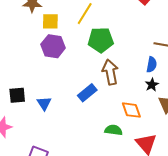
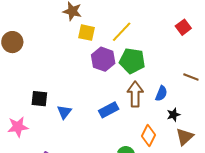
purple hexagon: (53, 46) -> (103, 59), moved
blue semicircle: (152, 65) -> (161, 93), moved
orange diamond: (131, 110) -> (149, 136), turned 35

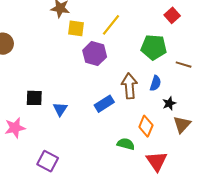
green pentagon: (132, 61) -> (154, 47), moved

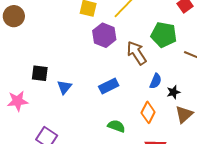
blue semicircle: (155, 83) -> (156, 81), moved
brown arrow: (129, 86) -> (137, 53), moved, turned -35
green semicircle: (126, 144) -> (116, 126), moved

